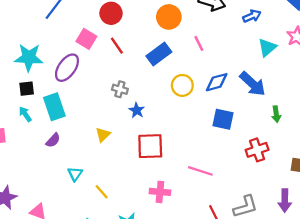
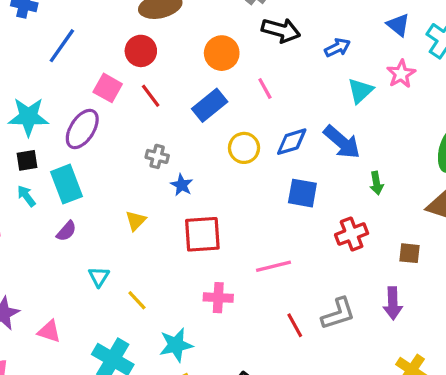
pink line: (200, 171) -> (274, 266), turned -30

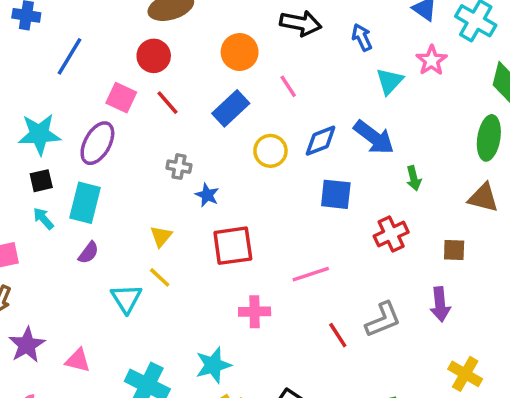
blue arrow: (337, 48) -> (362, 37), turned -85
cyan rectangle: (67, 184) -> (85, 203), turned 39
cyan triangle: (99, 277) -> (126, 299), size x1.4
yellow line: (137, 300) -> (160, 277), moved

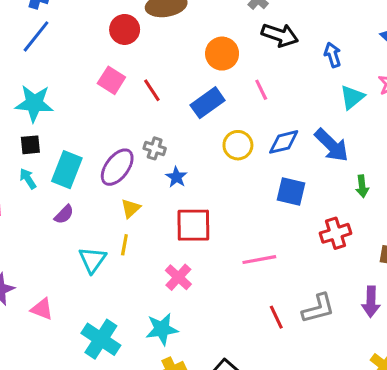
blue line: (70, 56) -> (36, 36), moved
red circle: (154, 56) -> (125, 29), moved
purple ellipse: (97, 143) -> (117, 167), moved
yellow line: (160, 277) -> (124, 245), turned 50
pink cross: (255, 312) -> (178, 277), moved, turned 36

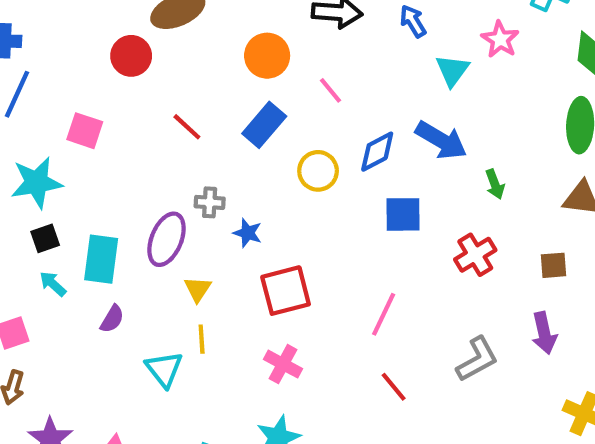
pink square: (111, 80) -> (85, 131), moved
pink line: (259, 260) -> (384, 314), turned -40
red line: (276, 317) -> (394, 387), moved

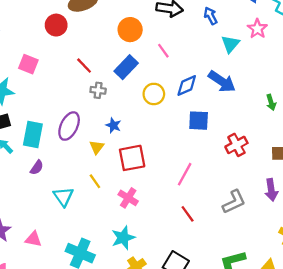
green arrow: (495, 184) -> (271, 102), moved
gray cross: (210, 202) -> (98, 90), moved
yellow triangle: (198, 289) -> (97, 147), moved
yellow line: (202, 339) -> (95, 181), moved, turned -35

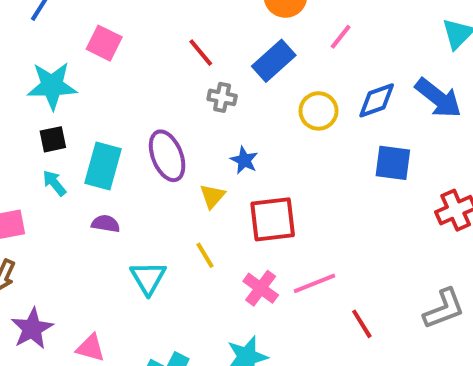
pink line: (163, 51) -> (341, 37), turned 70
purple ellipse: (69, 126) -> (167, 156), turned -52
purple semicircle: (37, 167) -> (106, 224), turned -119
pink line: (185, 174) -> (314, 283), moved, turned 35

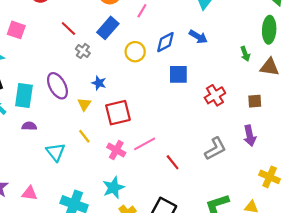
gray cross: (222, 97) -> (83, 51), turned 32
blue arrow: (438, 98) -> (198, 37), size x0.7

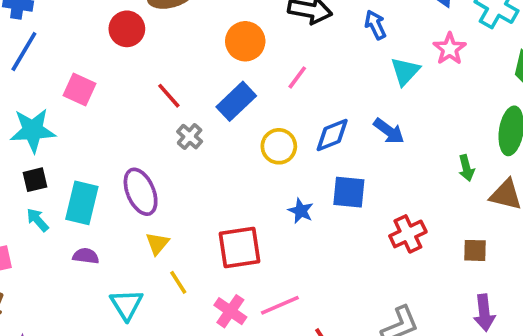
blue star: (99, 83) -> (301, 211), moved
yellow triangle: (84, 104) -> (157, 243), moved
purple arrow: (250, 136) -> (484, 313), moved

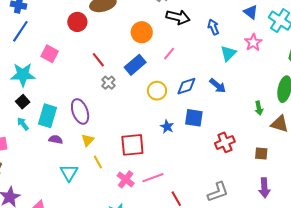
black square: (35, 180) -> (23, 102), turned -32
purple semicircle: (86, 256) -> (56, 140), moved

